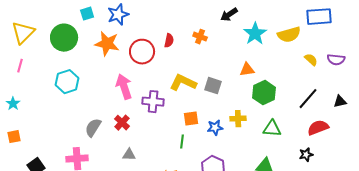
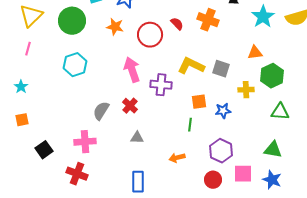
orange cross: (200, 37) -> (208, 20), size x1.5
red semicircle: (169, 41) -> (177, 24), turned -56
orange star: (107, 44) -> (115, 27), size x0.7
yellow cross: (238, 119) -> (246, 90), moved

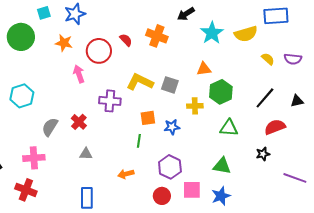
cyan hexagon: (75, 65) -> (22, 96), moved
pink arrow: (132, 70) -> (79, 74), moved, size x0.7
blue star: (272, 180) -> (221, 196), turned 30

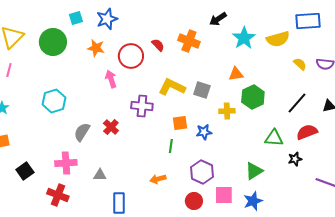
green triangle: (229, 128) -> (274, 138), moved
gray triangle: (86, 154) -> (100, 175), moved
green triangle: (222, 166) -> (254, 171), turned -42

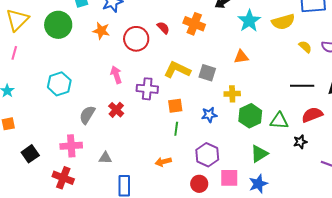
pink arrow: (111, 79) -> (116, 75), moved
green hexagon: (253, 97) -> (250, 116), moved
black line: (297, 103) -> (302, 86), turned 50
orange square: (180, 123) -> (175, 106), moved

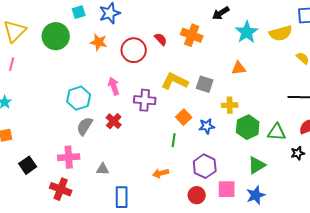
cyan hexagon: (59, 84) -> (79, 98), moved
orange square: (175, 106) -> (184, 117), moved, turned -35

